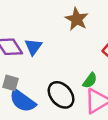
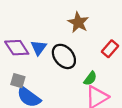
black ellipse: (61, 95) -> (64, 56), moved

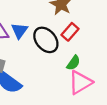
red rectangle: (110, 49) -> (70, 32), moved

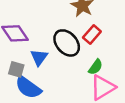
blue triangle: (19, 31) -> (39, 57), moved

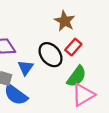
green semicircle: (95, 67) -> (77, 76), size x1.5

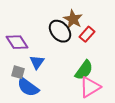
red rectangle: (73, 47) -> (87, 34), moved
black ellipse: (51, 55) -> (60, 31), moved

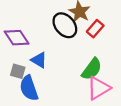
blue triangle: (37, 62) -> (39, 60), turned -35
blue semicircle: (28, 87) -> (29, 88), turned 35

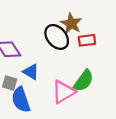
red rectangle: (95, 29) -> (87, 40), turned 42
pink triangle: (99, 88) -> (63, 92), moved

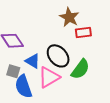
black ellipse: (57, 37) -> (58, 56), moved
pink triangle: (63, 92) -> (49, 77), moved

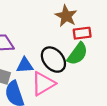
blue triangle: (33, 61) -> (25, 65), turned -35
green semicircle: (80, 69) -> (78, 54), moved

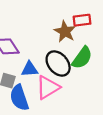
brown star: (66, 16) -> (65, 32), moved
red rectangle: (82, 33) -> (82, 20), moved

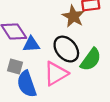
green semicircle: (82, 58) -> (91, 60), moved
blue triangle: (30, 69) -> (31, 44), moved

